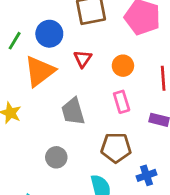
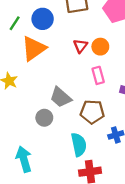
red triangle: (83, 59) -> (80, 46), moved
gray trapezoid: (73, 111) -> (61, 97), moved, turned -35

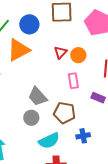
gray circle: (44, 118) -> (31, 118), moved
cyan semicircle: (79, 145) -> (49, 141), turned 70

